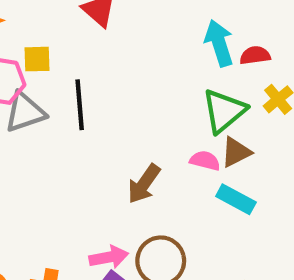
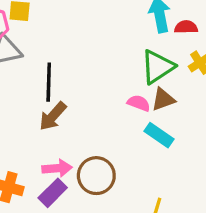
black line: (80, 105) -> (49, 82), moved
brown arrow: (144, 184) -> (53, 116), moved

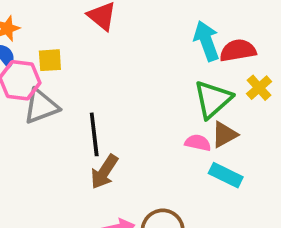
red semicircle: (186, 27) -> (238, 50), size x1.4

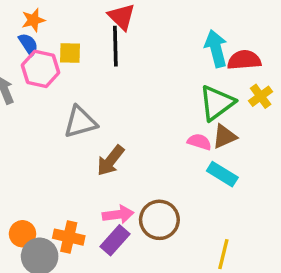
gray triangle: (41, 106) -> (80, 122), moved
black line: (94, 134) -> (115, 46), moved

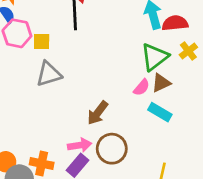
yellow square: (70, 53) -> (42, 42), moved
pink semicircle: (199, 142) -> (142, 87), turned 114
brown arrow: (111, 161) -> (98, 113), moved

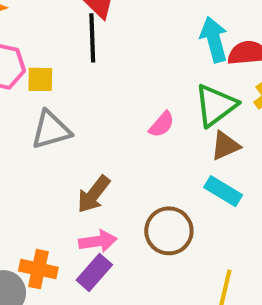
pink semicircle: (142, 87) -> (162, 124), moved
brown arrow: (98, 113) -> (94, 194), moved
brown circle: (112, 149) -> (169, 231), moved

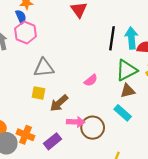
black line: (92, 38) -> (112, 38), moved
yellow square: (40, 79) -> (38, 93), moved
pink semicircle: (162, 124) -> (91, 80), moved
pink arrow: (98, 241) -> (76, 122), moved

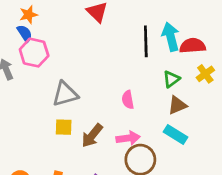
green triangle: (126, 70) -> (171, 79), size x0.6
pink semicircle: (91, 80) -> (128, 100), turned 128
pink arrow: (76, 122) -> (128, 138), moved

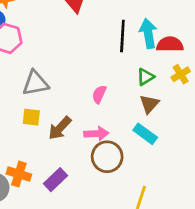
pink semicircle: (128, 100) -> (99, 94), turned 30
brown triangle: (177, 105) -> (149, 104), turned -30

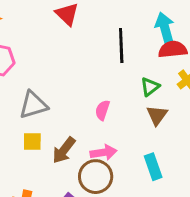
cyan arrow: (148, 33) -> (165, 28), moved
cyan rectangle: (145, 134) -> (153, 167), moved, turned 40
brown circle: (107, 157) -> (96, 177), moved

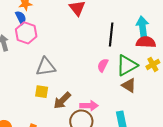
green triangle: (150, 87) -> (127, 65), size x1.6
pink semicircle: (102, 110) -> (103, 65), moved
brown triangle: (157, 115) -> (129, 85), turned -42

